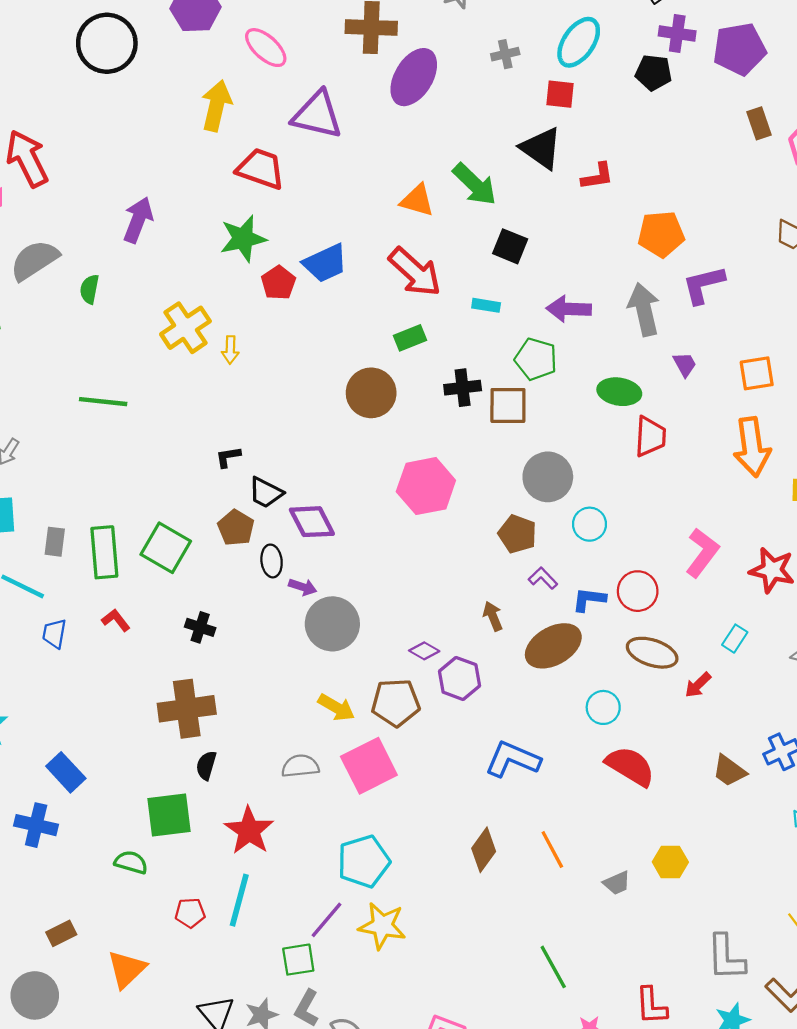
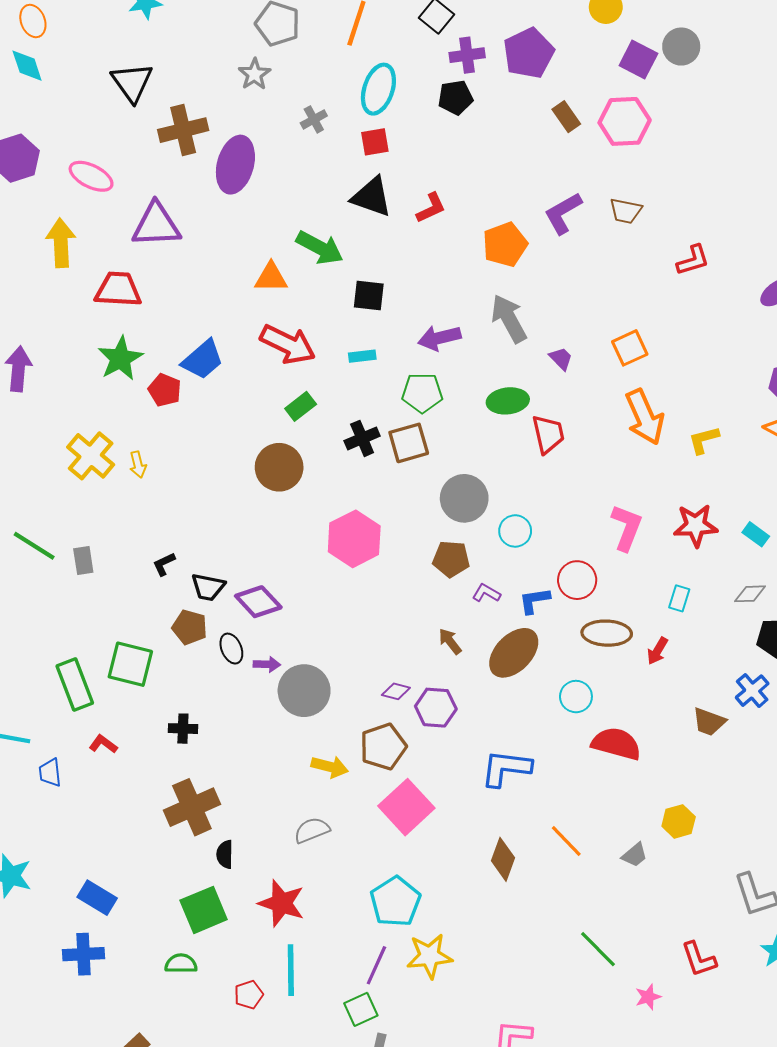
purple L-shape: (703, 285) -> (563, 213), moved
green line: (103, 402) -> (34, 546), turned 42
gray rectangle: (55, 542) -> (83, 560), moved
pink square: (369, 766) -> (406, 807), moved

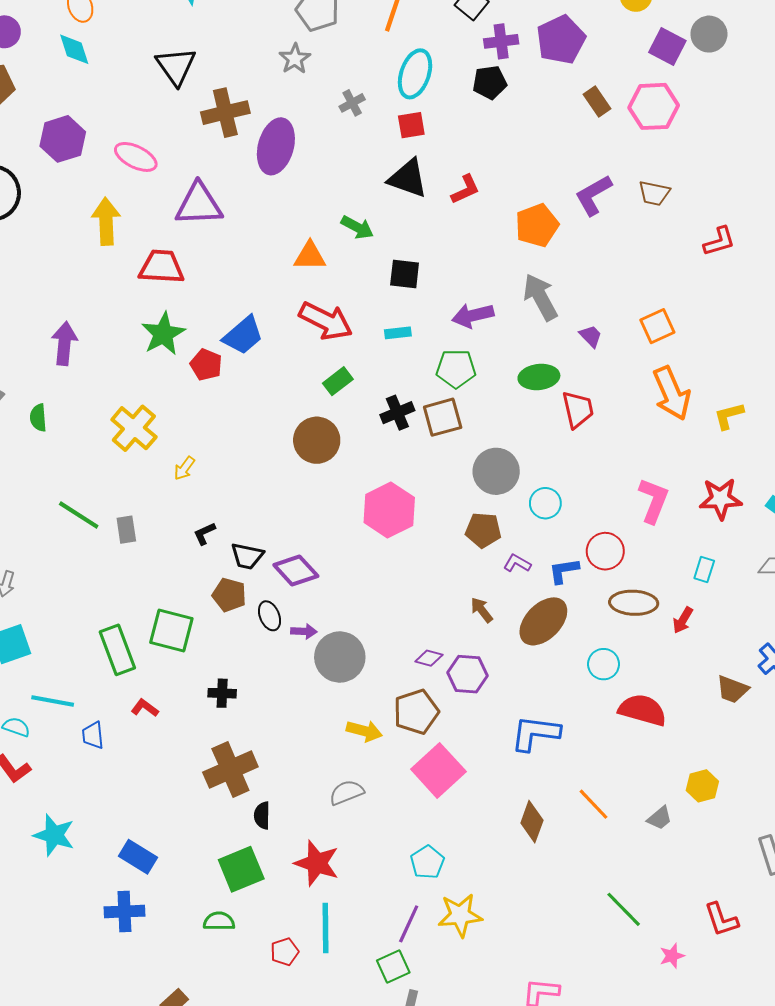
green arrow: (320, 248) -> (357, 227), size x0.7
yellow arrow: (138, 465) -> (184, 468), moved, turned 50
cyan pentagon: (395, 902) -> (427, 862), size x0.7

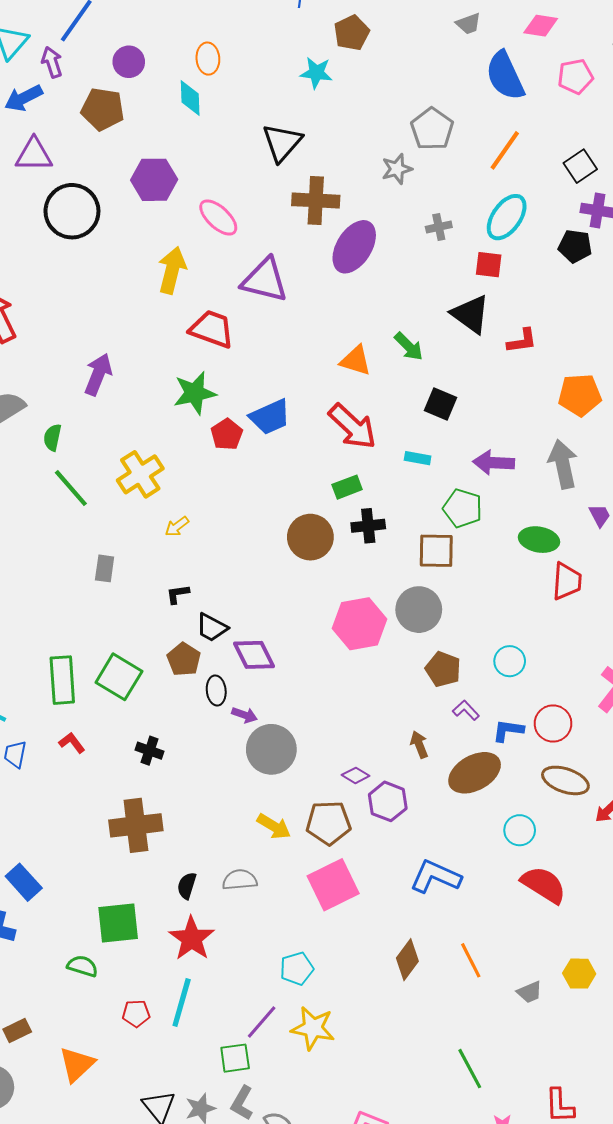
black cross: (397, 413) -> (368, 526), moved
gray circle: (496, 471) -> (419, 610), moved
green line: (79, 515) -> (71, 488), moved
black semicircle: (262, 815) -> (187, 886), moved

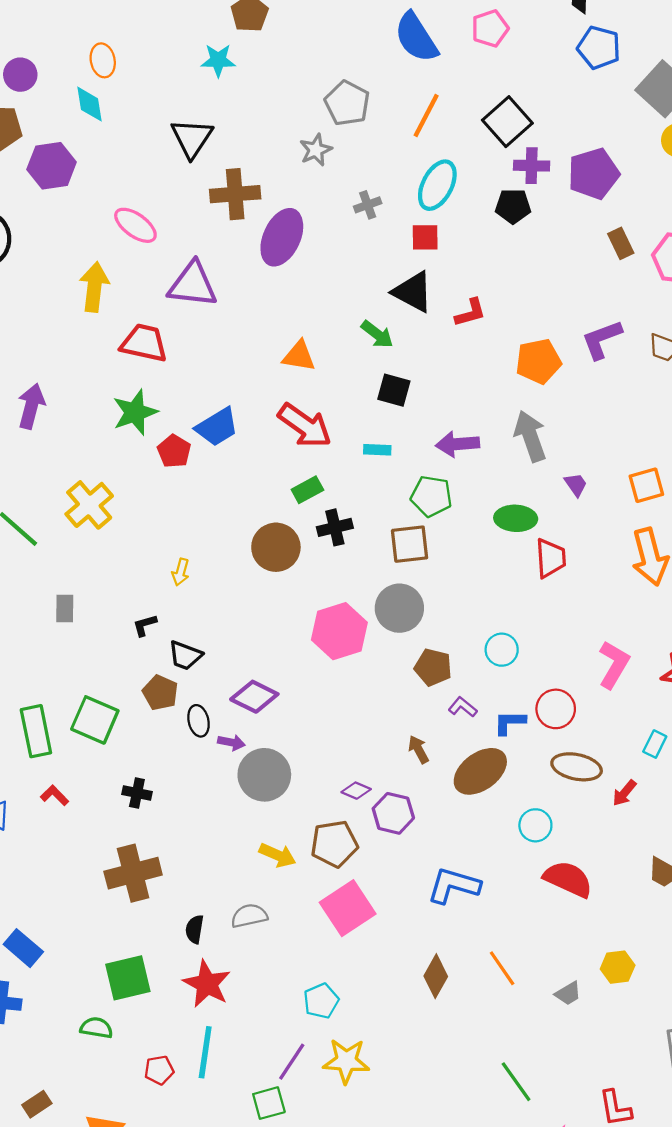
black square: (580, 166) -> (507, 122), size x1.4
purple hexagon: (154, 180) -> (52, 166), moved
green arrow: (409, 346) -> (377, 334), moved
yellow arrow: (177, 527) -> (181, 572), moved, turned -30
purple diamond: (254, 655) -> (254, 697), moved, turned -30

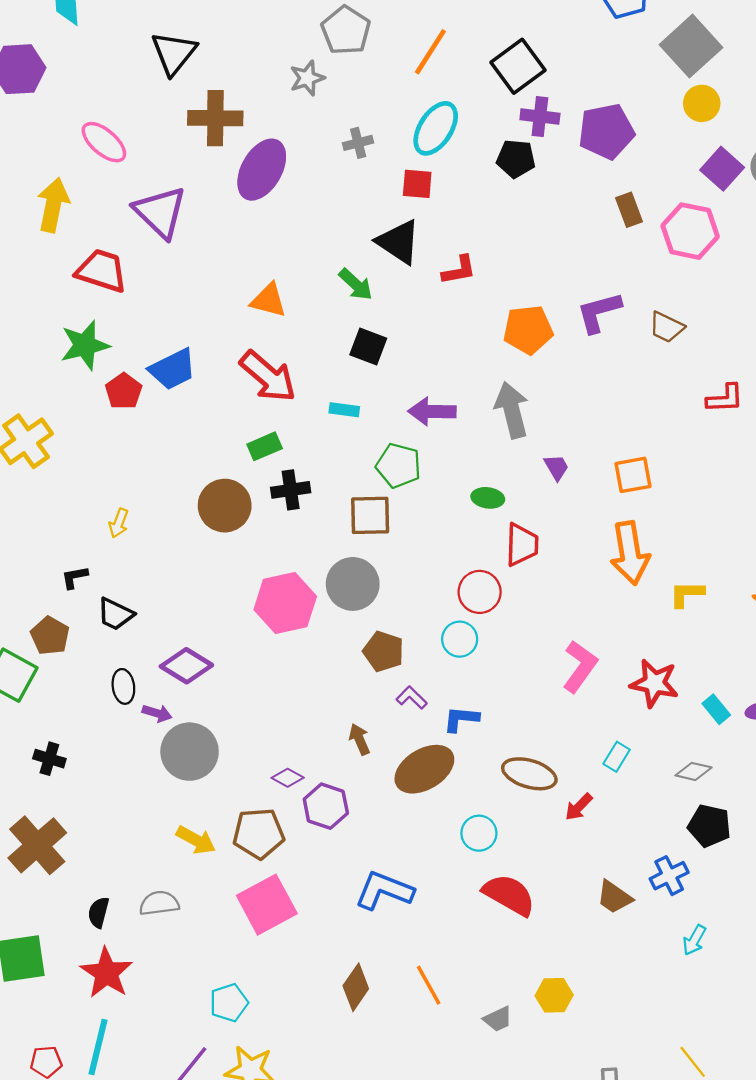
purple triangle: (193, 285) -> (160, 212), turned 32
green ellipse: (516, 518) -> (488, 498), size x0.7
brown pentagon: (160, 693) -> (50, 636), moved
red circle: (556, 709) -> (480, 592), moved
brown cross: (133, 873) -> (37, 845), turned -32

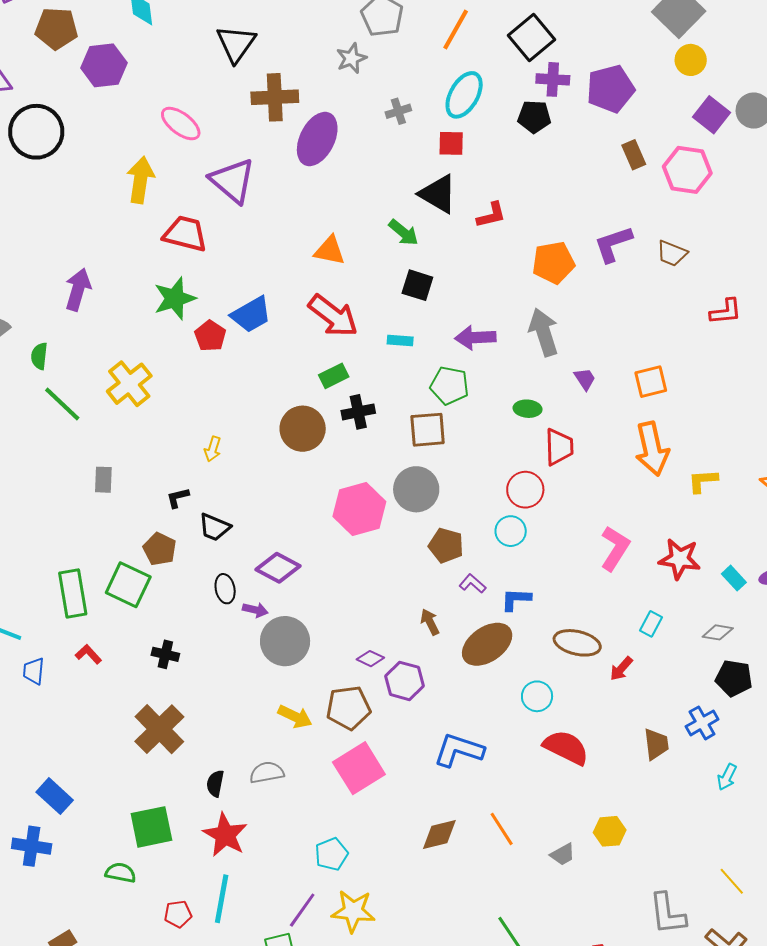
brown trapezoid: (614, 897) -> (656, 744), turned -128
brown diamond: (356, 987) -> (439, 834), turned 45

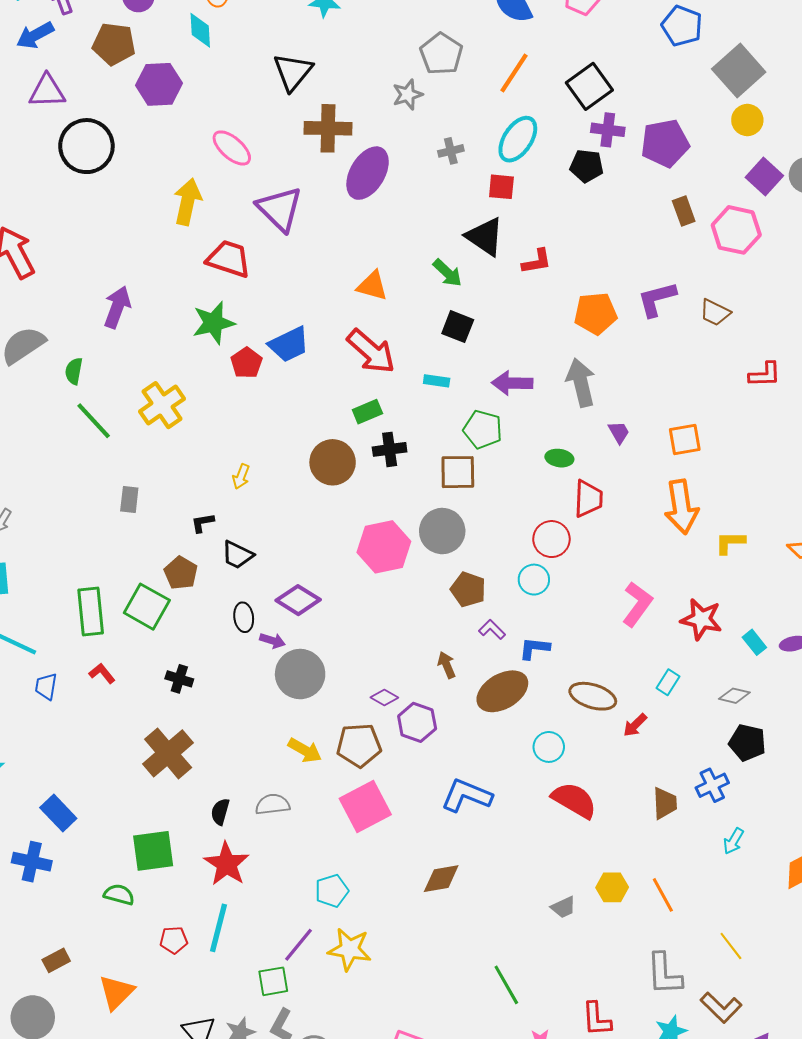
orange line: (502, 829) -> (663, 895), moved

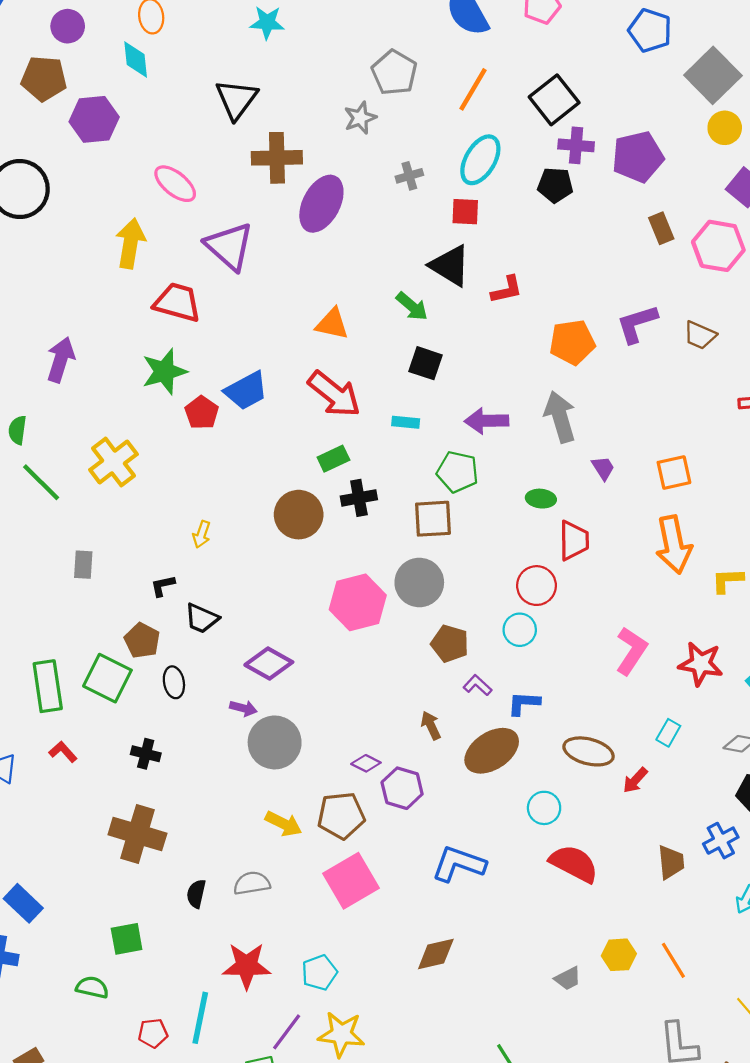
black ellipse: (244, 617) -> (174, 682), moved
brown cross: (168, 753) -> (137, 834), turned -30
green square: (153, 851) -> (127, 939), size x0.7
red star: (227, 864) -> (247, 966), moved, turned -30

